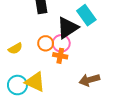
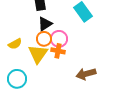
black triangle: (67, 28) -> (45, 24), moved, size x0.7
yellow triangle: (35, 82) -> (38, 54), moved, turned 40

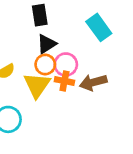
brown arrow: (86, 74) -> (93, 82), moved

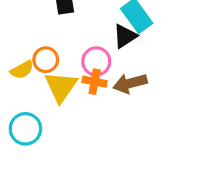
black triangle: (47, 44) -> (125, 36), moved
orange circle: (45, 65) -> (46, 60), moved

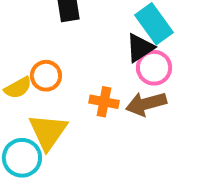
pink circle: (96, 61) -> (154, 68), moved
yellow triangle: (61, 87) -> (48, 132), moved

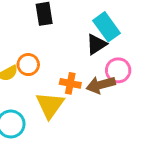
pink circle: (154, 68) -> (118, 70), moved
yellow triangle: (48, 132) -> (50, 105), moved

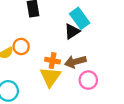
pink circle: (118, 70) -> (88, 80), moved
yellow triangle: (50, 105) -> (50, 77), moved

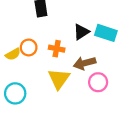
cyan rectangle: (80, 18) -> (106, 33), moved, turned -36
orange cross: (53, 61) -> (57, 49), moved

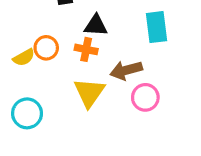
black triangle: (81, 32) -> (96, 25), moved, turned 36
cyan rectangle: (106, 33) -> (157, 27), turned 65

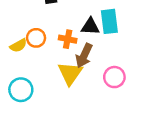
black triangle: (96, 25) -> (90, 27), moved
cyan rectangle: (157, 27) -> (109, 21), moved
brown arrow: (126, 70) -> (84, 56), moved, turned -50

